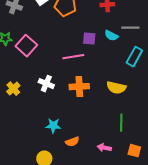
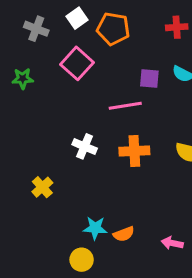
pink square: (26, 46) -> (77, 63), moved
yellow cross: (13, 89) -> (42, 187), moved
cyan star: (53, 126) -> (95, 228), moved

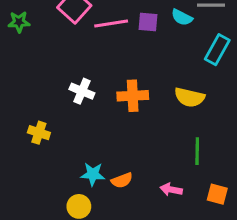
pink line: (125, 106) -> (111, 24), moved
yellow cross: (42, 187) -> (39, 133), turned -30

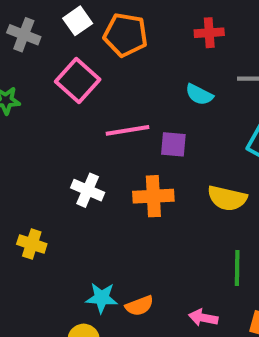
cyan semicircle: (182, 17) -> (199, 95), moved
purple square: (148, 22) -> (173, 144), moved
pink line: (111, 24) -> (127, 130), moved

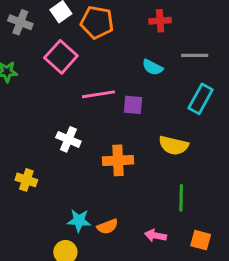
orange cross: (153, 196) -> (118, 160), moved

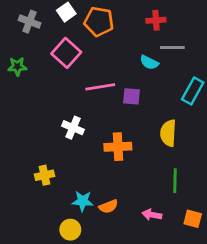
gray line: (195, 55) -> (172, 47), moved
yellow semicircle: (174, 145) -> (168, 133), turned 80
yellow cross: (26, 180) -> (44, 175), moved, turned -30

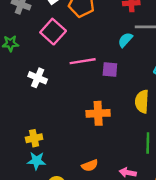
cyan semicircle: (149, 62) -> (125, 40), turned 105
white cross: (73, 128) -> (38, 78), moved
cyan star: (83, 201) -> (36, 161), moved

